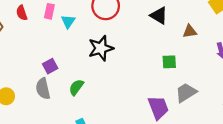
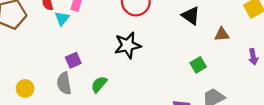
cyan triangle: (68, 21) -> (62, 18), moved
green square: (169, 62) -> (198, 65), turned -32

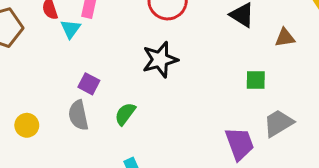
purple square: (73, 60) -> (89, 84), turned -35
green square: (198, 65) -> (256, 80), turned 35

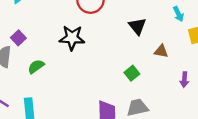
green square: (256, 80) -> (132, 73), turned 32

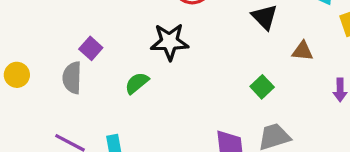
green semicircle: (36, 66) -> (137, 83), moved

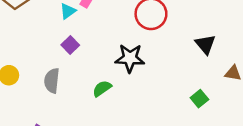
purple square: (91, 48) -> (70, 45), moved

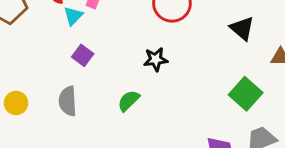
black star: (130, 58) -> (156, 59), size x0.7
green square: (199, 99) -> (246, 94), size x1.5

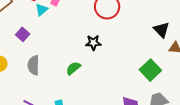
black triangle: (242, 28) -> (161, 30), moved
purple square: (83, 55) -> (23, 34), moved

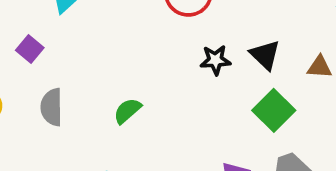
black triangle: (161, 30) -> (265, 55), moved
black star: (93, 43) -> (215, 60), moved

